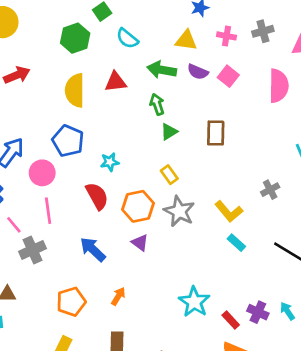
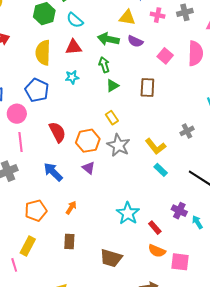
cyan semicircle: (127, 38) -> (75, 20), moved
pink square: (228, 76) -> (165, 56), moved
cyan star: (110, 162) -> (72, 77), moved
purple cross: (258, 312) -> (179, 211), moved

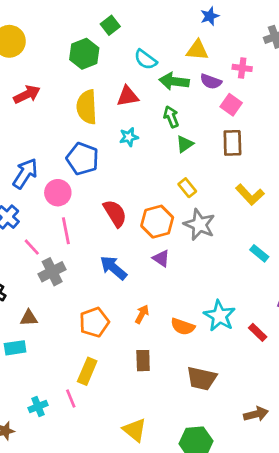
pink cross: (158, 15) -> (242, 68), moved
cyan semicircle: (75, 20) -> (145, 59), moved
pink square: (165, 56) -> (231, 105), moved
yellow L-shape: (156, 146) -> (250, 195), moved
orange semicircle: (157, 251) -> (183, 327), moved

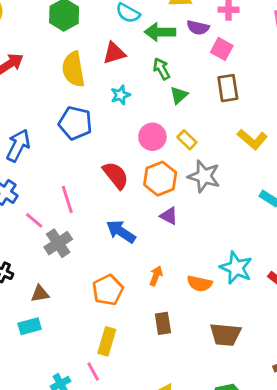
pink circle: (58, 193) -> (152, 137), moved

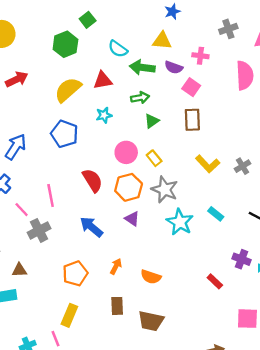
yellow semicircle: (73, 69) -> (68, 90), turned 52
green arrow: (162, 69) -> (140, 98), turned 102
cyan star: (236, 268) -> (180, 222), moved
brown trapezoid: (225, 335) -> (151, 321), moved

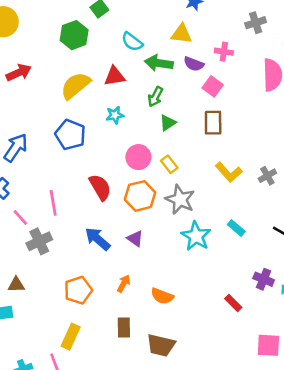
green arrow: (140, 98) -> (155, 97), turned 126
purple triangle: (132, 219) -> (135, 239), moved

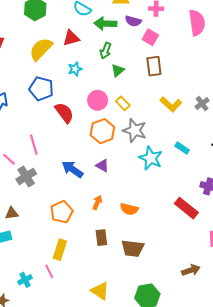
red semicircle: (100, 187) -> (64, 113), moved
red rectangle: (233, 303) -> (186, 208), size x1.6

